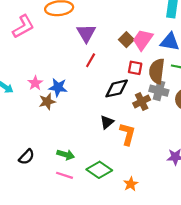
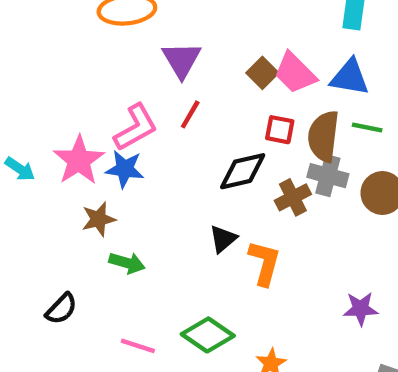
pink L-shape: (23, 27) -> (136, 128), moved
pink trapezoid: (143, 40) -> (295, 73), turned -80
pink star: (35, 83) -> (79, 160), size x1.6
brown star: (47, 102) -> (99, 219), moved
green arrow: (66, 155) -> (127, 263), moved

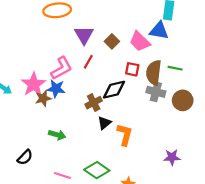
brown square: (262, 73) -> (112, 41), moved
blue triangle: (350, 77) -> (159, 31), moved
brown cross: (293, 197) -> (94, 103), moved
brown star: (99, 219) -> (43, 98), moved

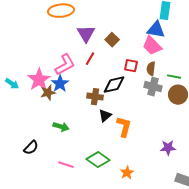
pink trapezoid: (140, 41) -> (152, 46), moved
green line: (175, 68) -> (174, 77), moved
brown semicircle: (154, 73) -> (151, 69), size x0.6
blue star: (56, 89) -> (60, 84), turned 30
brown cross: (94, 103) -> (95, 97), turned 35

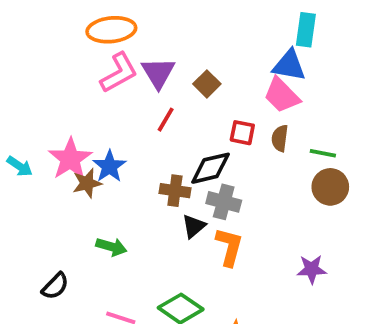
pink L-shape: (65, 65) -> (119, 73), moved
gray cross: (153, 87) -> (224, 202), moved
purple star: (168, 148) -> (312, 269), moved

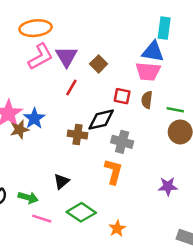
pink trapezoid: (282, 95) -> (148, 71), turned -40
gray cross: (224, 202) -> (122, 142), moved
black triangle: (194, 226) -> (61, 181), moved
green arrow: (111, 247) -> (28, 198), moved

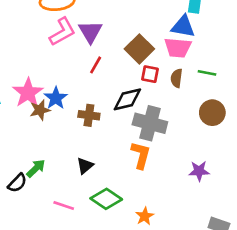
brown square: (99, 64) -> (139, 49), moved, size x1.5
green line: (175, 110) -> (207, 73), moved
brown cross: (78, 134) -> (89, 115), moved
gray cross: (122, 142) -> (150, 123), size x1.4
green arrow: (28, 198) -> (36, 168), moved, turned -60

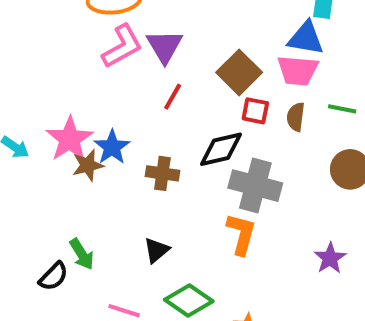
green arrow: (36, 168) -> (82, 254), turned 102
purple star: (199, 171) -> (330, 258), turned -30

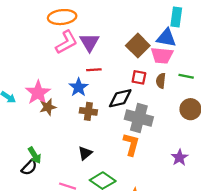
brown square: (239, 72) -> (138, 46), moved
red line: (173, 97) -> (94, 70), turned 56
blue star: (112, 147) -> (79, 87), moved
green arrow: (82, 254) -> (35, 155), moved

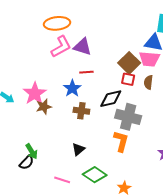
purple triangle: (90, 42) -> (82, 47), turned -42
brown square: (138, 46) -> (129, 63), moved

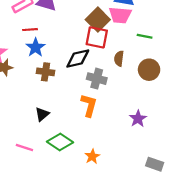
red line: (86, 72) -> (30, 30), moved
red square: (128, 79) -> (97, 37), size x1.5
brown semicircle: (148, 82) -> (119, 59), moved
gray cross: (128, 117) -> (97, 79), size x0.7

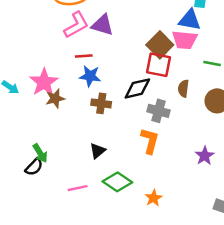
blue star: (36, 47) -> (90, 76), turned -30
pink line: (24, 148) -> (78, 188), turned -30

